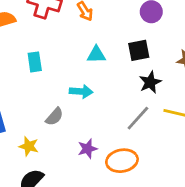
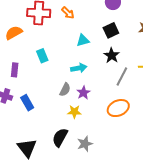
black star: (150, 82) -> (112, 55), moved
yellow star: (29, 146) -> (74, 112), moved
purple star: (88, 149) -> (83, 93), moved

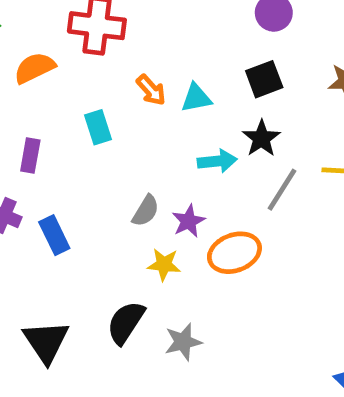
orange arrow: (68, 13) -> (151, 90), moved
cyan arrow: (79, 68) -> (217, 161), moved
orange ellipse: (118, 108) -> (234, 253), moved

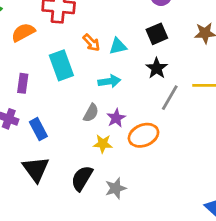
cyan rectangle: (98, 127) -> (61, 65), size x1.5
cyan arrow: (217, 161) -> (109, 81), moved
black triangle: (46, 342) -> (36, 169), moved

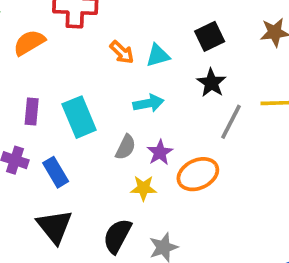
cyan rectangle: (61, 65) -> (79, 117), moved

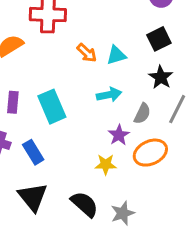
gray semicircle: (126, 147) -> (142, 114), moved
black semicircle: (117, 236) -> (85, 204), turned 104

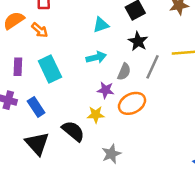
orange arrow: (87, 53) -> (40, 30), moved
purple star: (119, 135) -> (106, 90), turned -30
black semicircle: (85, 204) -> (73, 131), moved

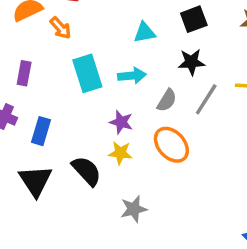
black star: (138, 41) -> (191, 62), turned 30
cyan rectangle: (50, 69) -> (87, 73), moved
purple star: (106, 90) -> (121, 122), moved
orange ellipse: (132, 103) -> (171, 145), turned 68
blue rectangle: (36, 107) -> (41, 131), turned 42

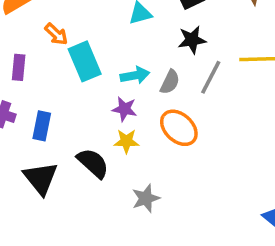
orange arrow: (61, 28) -> (56, 34), moved
cyan arrow: (132, 76) -> (135, 75), moved

